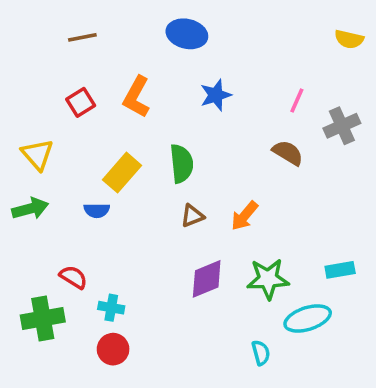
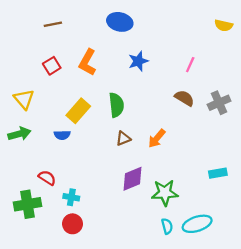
gray cross: (342, 126) -> (219, 103), moved
green star: (268, 279) -> (165, 193), moved
cyan ellipse: (308, 318) -> (197, 224), moved

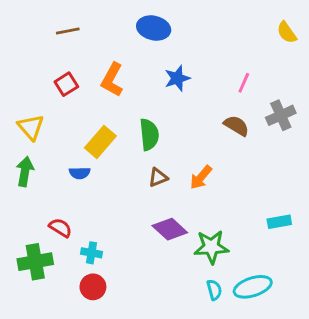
yellow semicircle: (224, 25) -> (287, 32), turned 42
gray cross: (219, 103) -> (281, 115), moved
green arrow: (19, 134) -> (25, 171), turned -65
purple diamond: (132, 179) -> (170, 229), turned 65

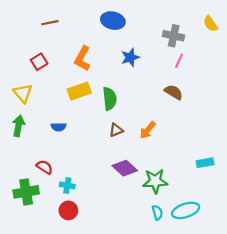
red square: (66, 84) -> (39, 62), moved
gray cross: (281, 115) -> (174, 36), moved, turned 36
yellow rectangle: (100, 142) -> (79, 91), moved, turned 30

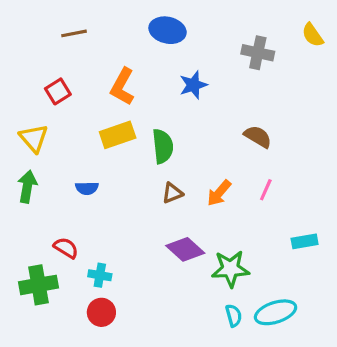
pink line: (179, 61) -> (266, 190), moved

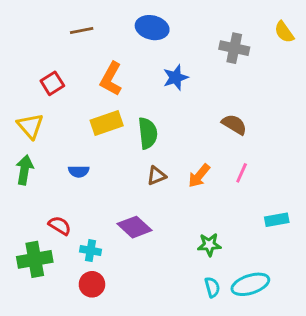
brown line: (74, 33) -> (82, 31), moved
purple diamond: (185, 249) -> (135, 227), moved
green star: (230, 269) -> (209, 245), size x0.7

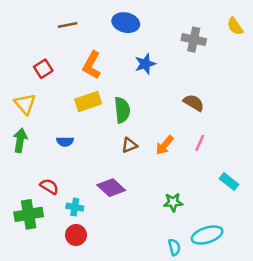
cyan rectangle: (277, 220) -> (229, 182), turned 48
cyan semicircle: (212, 287) -> (174, 247), moved

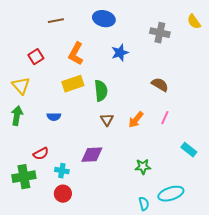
brown triangle: (129, 145) -> (107, 120), turned -40
red semicircle: (49, 186) -> (41, 154), turned 119
purple diamond: (111, 188) -> (92, 155), turned -45

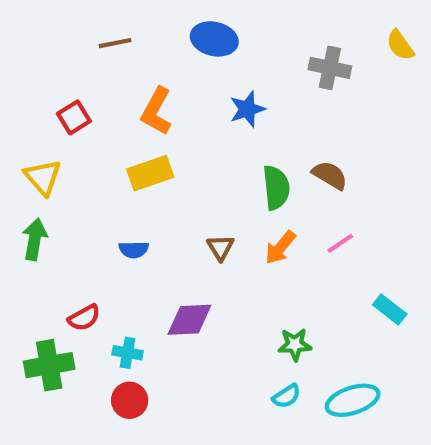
green semicircle: (101, 91) -> (276, 188), moved
blue semicircle: (54, 117) -> (134, 250), moved
pink line: (165, 118) -> (340, 243), turned 32
cyan semicircle: (144, 204) -> (287, 396), moved, turned 72

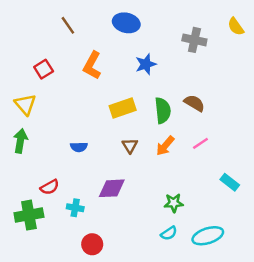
brown line: (115, 43) -> (68, 25), turned 66
yellow rectangle: (150, 173) -> (123, 108), moved
red circle: (130, 400) -> (92, 244), moved

